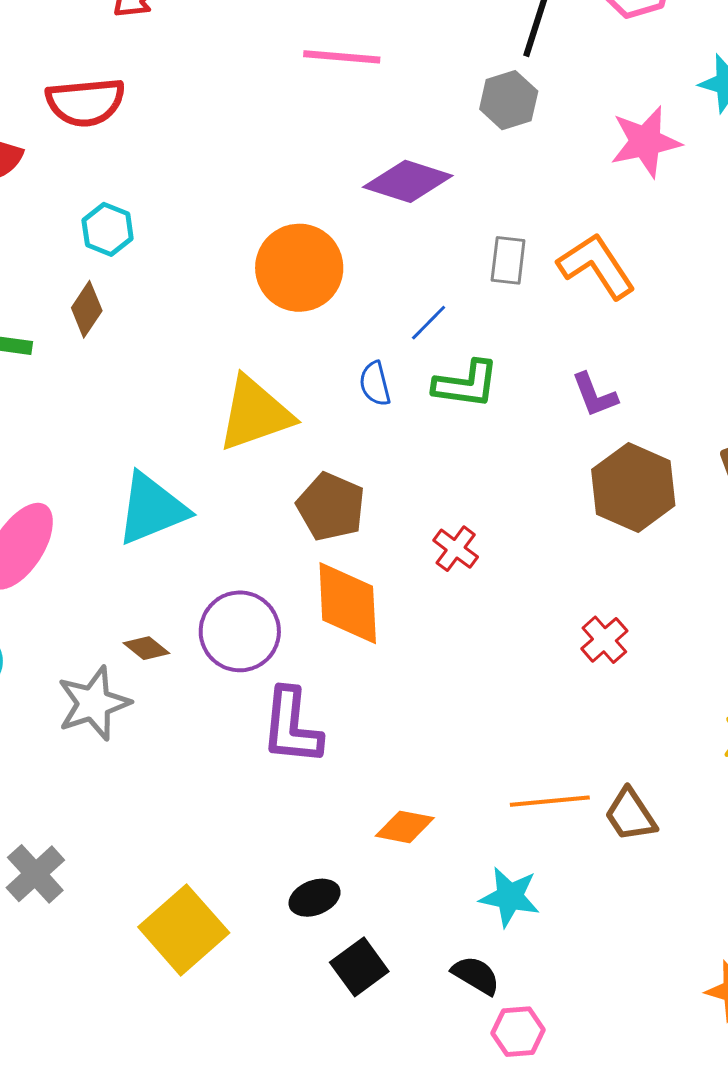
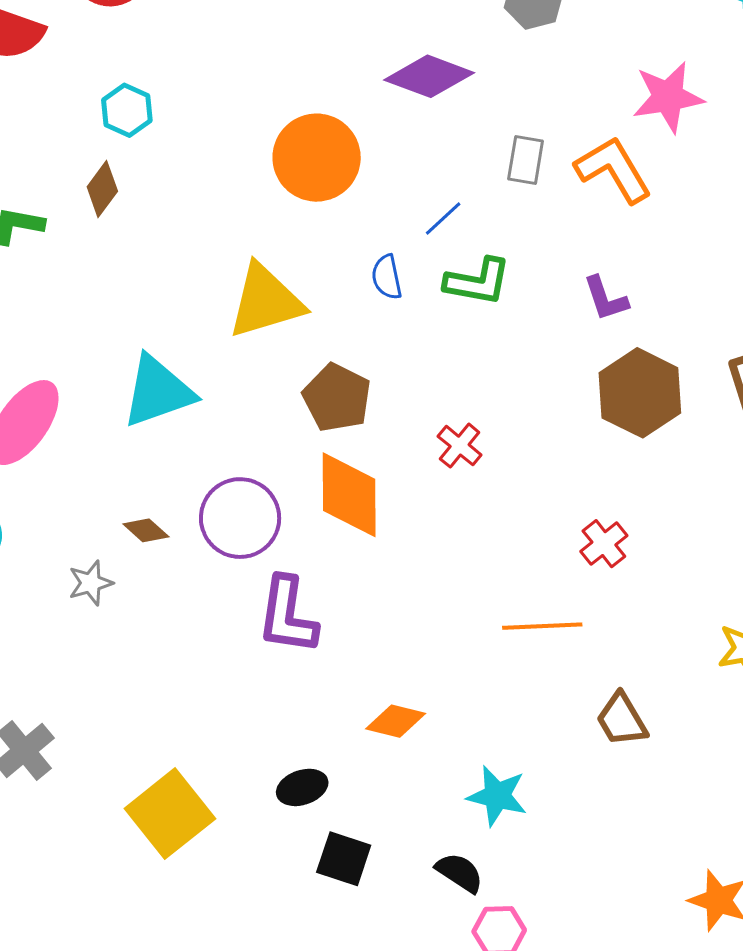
pink star: (645, 142) -> (668, 97), moved
gray star: (94, 703) -> (91, 583), size x0.6
orange line: (550, 801) -> (542, 626), moved
black square: (359, 967) -> (344, 859), turned -38

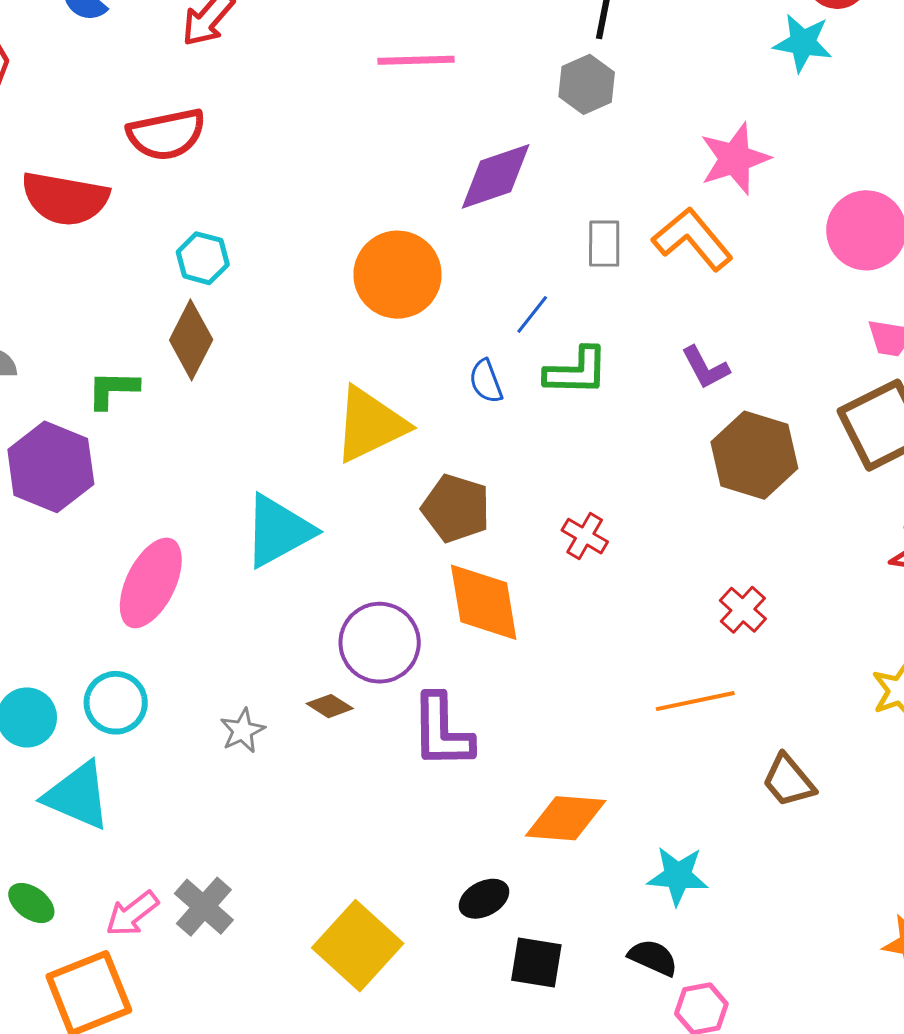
purple diamond: (429, 76) -> (496, 176), turned -30
brown diamond: (102, 189) -> (191, 340), size x1.4
brown diamond: (146, 530) -> (330, 706), moved
orange diamond: (396, 721) -> (566, 818), size x1.4

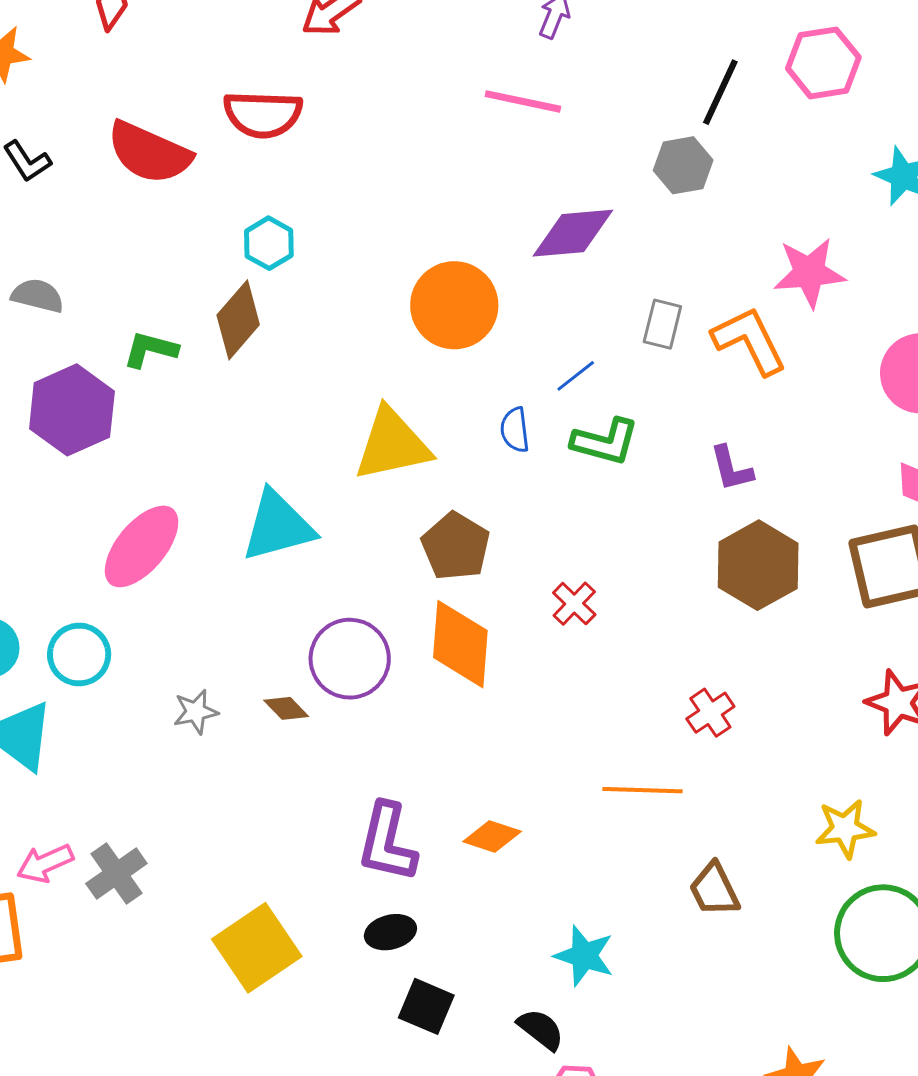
purple L-shape: (442, 731) -> (387, 843), moved
orange diamond: (566, 818) -> (492, 836), moved, size x0.7

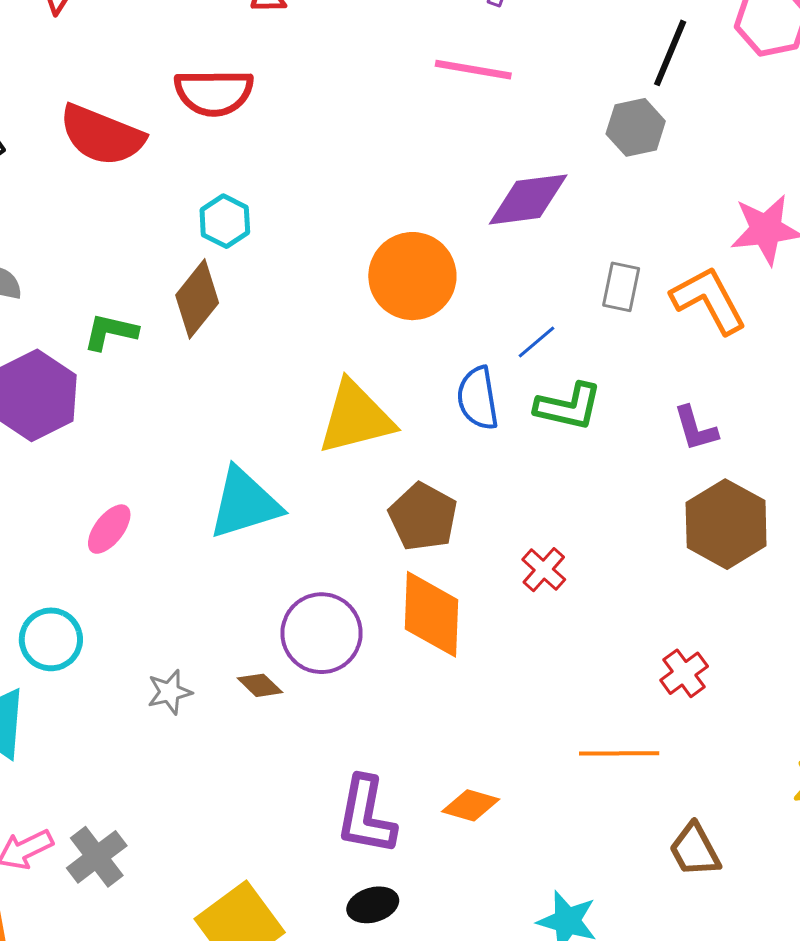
blue semicircle: (515, 430) -> (478, 398), size x1.4
pink ellipse: (142, 546) -> (109, 529), size x0.6

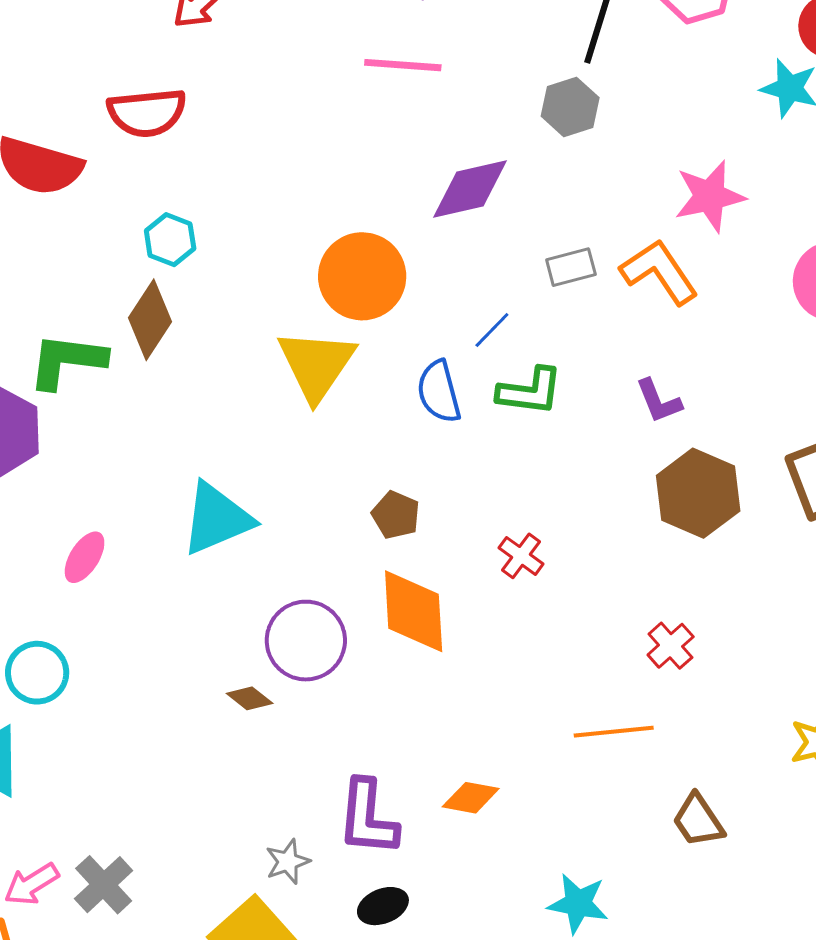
gray rectangle: (621, 287) -> (571, 267), turned 69
green L-shape: (110, 332) -> (67, 361), size x1.5
yellow triangle: (356, 418) -> (316, 365), moved, turned -36
brown pentagon: (423, 517) -> (396, 515), size x0.7
gray star: (170, 692) -> (288, 862), moved

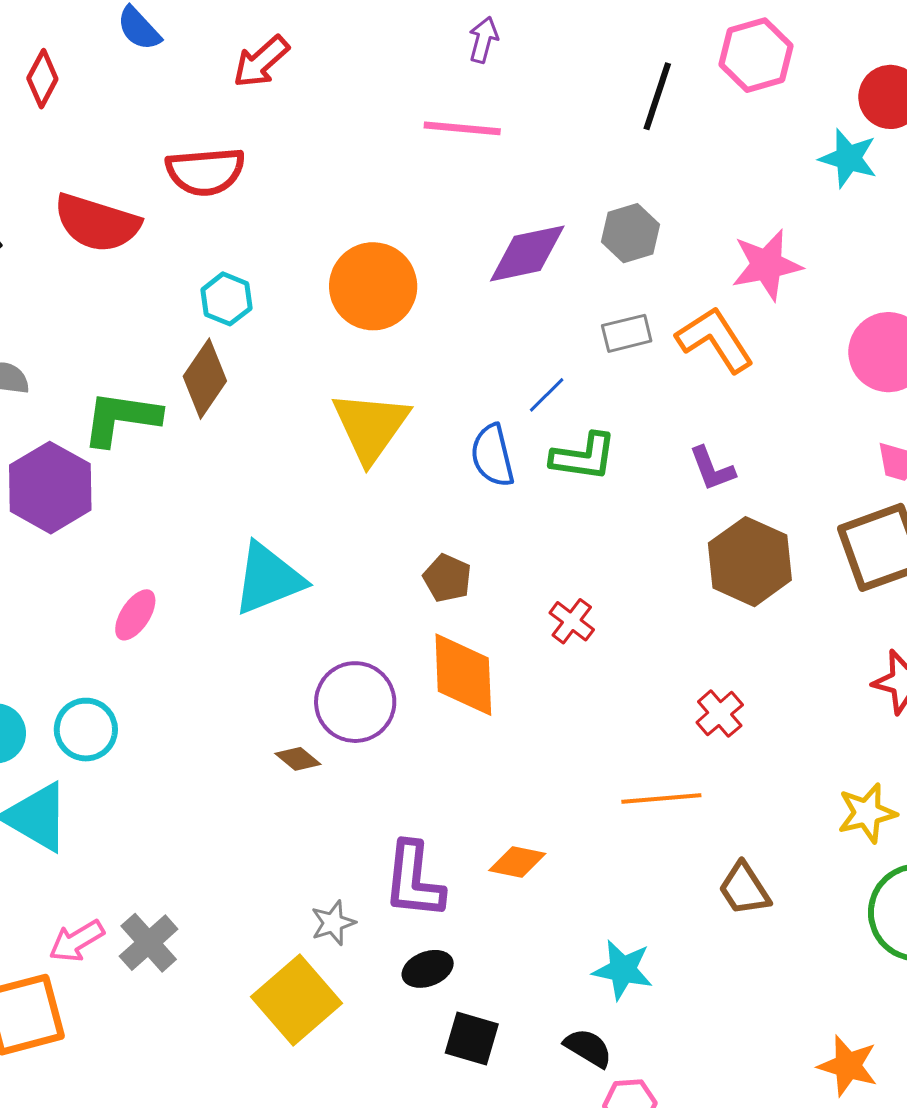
gray hexagon: (570, 107) -> (631, 233), moved
orange circle: (362, 276) -> (373, 286), moved

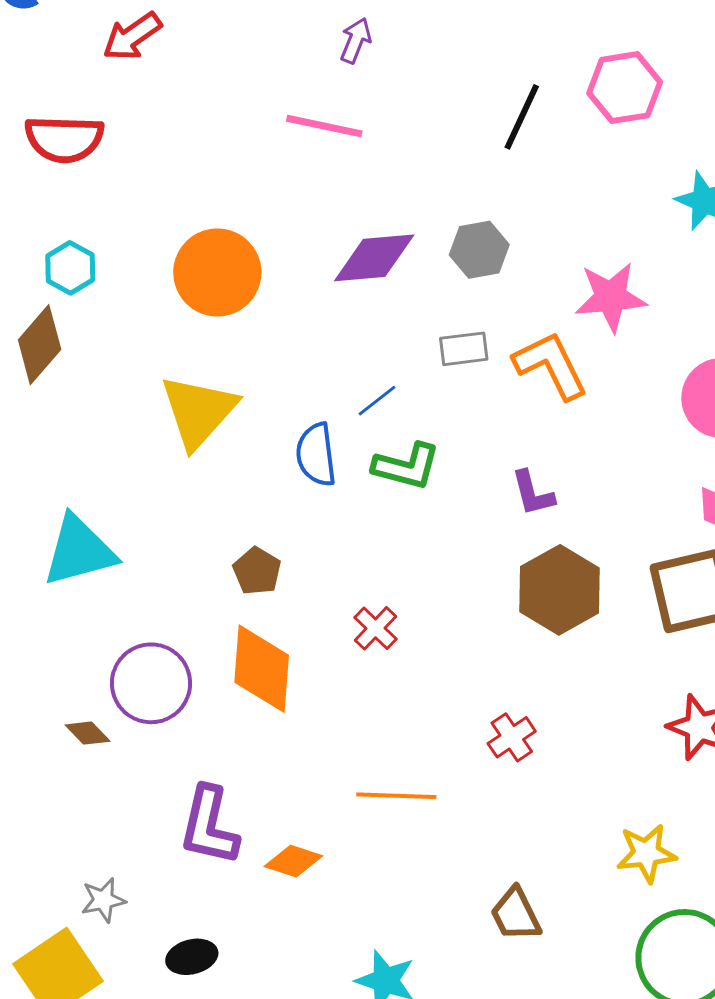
orange line: (661, 798) -> (396, 796), moved
purple L-shape: (414, 880) -> (209, 826), moved

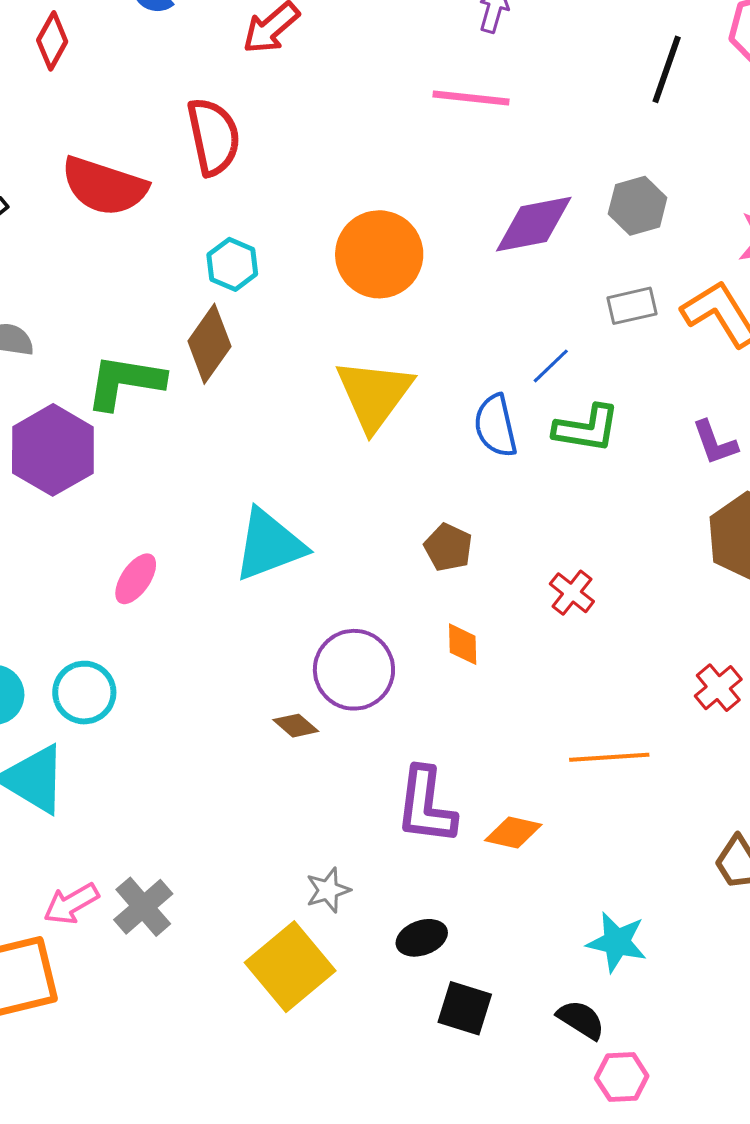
red semicircle: (64, 139) -> (214, 137), turned -98
orange diamond: (262, 669) -> (463, 644), size x0.5

